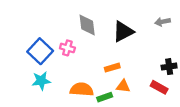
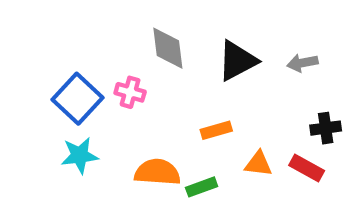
gray arrow: (162, 22) -> (302, 63), moved
orange triangle: (123, 86) -> (258, 164), moved

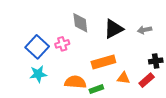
pink cross: (130, 92) -> (62, 44), turned -32
orange rectangle: (216, 130) -> (103, 62), size x1.6
red rectangle: (307, 168) -> (147, 80), turned -70

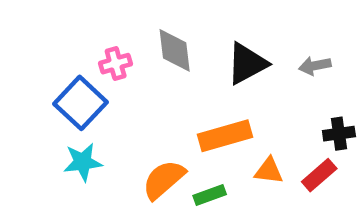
pink cross: (62, 44) -> (116, 64), moved
orange semicircle: (75, 82) -> (164, 180), turned -45

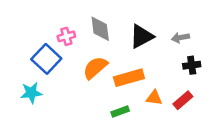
black cross: (339, 134) -> (192, 65), moved
cyan star: (83, 162) -> (31, 93), moved
orange semicircle: (164, 180) -> (95, 68), moved

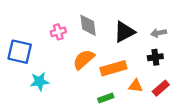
blue square: (46, 59) -> (20, 52), moved, turned -30
black cross: (192, 65) -> (155, 57), moved
cyan star: (31, 93) -> (40, 81), moved

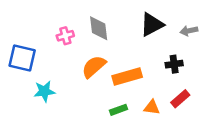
black triangle: (124, 32) -> (152, 25), moved
gray arrow: (159, 33) -> (189, 31), moved
orange triangle: (135, 86) -> (152, 107), moved

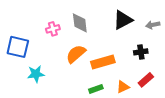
orange triangle: (152, 107) -> (123, 87), turned -32

